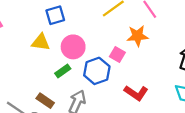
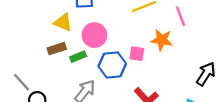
pink square: (117, 55) -> (137, 54), turned -35
brown rectangle: (45, 101) -> (57, 49), moved, turned -66

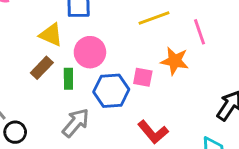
brown rectangle: (57, 49) -> (42, 68), turned -30
green rectangle: (78, 57) -> (68, 79), turned -70

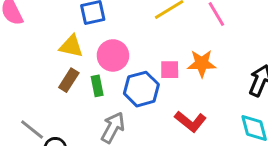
orange star: (175, 61) -> (202, 63), moved

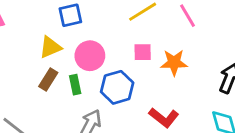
yellow triangle: (71, 46) -> (50, 47), turned -35
pink square: (170, 70) -> (143, 52), moved

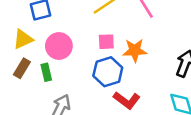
blue hexagon: (117, 87) -> (108, 72), moved

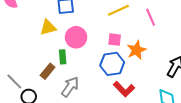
orange star: (135, 50) -> (136, 50), turned -30
brown rectangle: (22, 68) -> (48, 71), moved

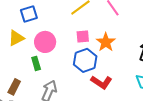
brown rectangle: (48, 71) -> (14, 87), moved

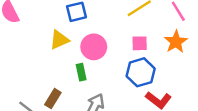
orange star: (106, 42) -> (176, 42), moved

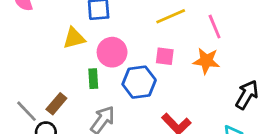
orange star: (176, 42) -> (206, 61), turned 30
blue hexagon: (141, 72) -> (139, 82), moved

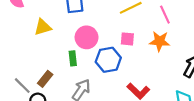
yellow triangle: (74, 38) -> (43, 27), moved

